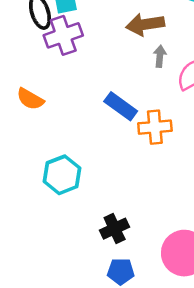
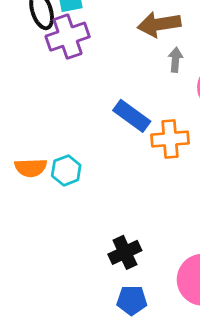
orange semicircle: (30, 99) -> (31, 168), moved, turned -32
cyan hexagon: (62, 175) -> (66, 170), moved, size x0.7

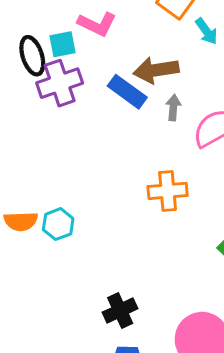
blue rectangle: (132, 116) -> (127, 92), moved

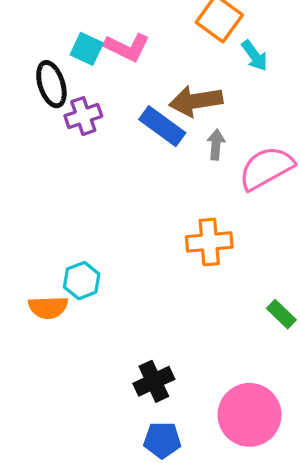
cyan square: (63, 44) -> (87, 49), moved, turned 36
purple cross: (60, 83) -> (83, 116), size x0.7
orange semicircle: (21, 221) -> (48, 307), moved

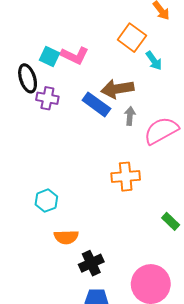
purple cross: (83, 116) -> (47, 98), turned 30
orange semicircle: (48, 307) -> (66, 237), moved

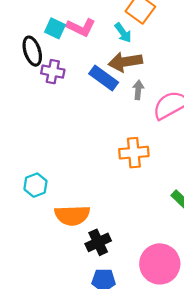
cyan arrow: (154, 61) -> (123, 33), moved
cyan hexagon: (46, 201) -> (35, 185), moved
orange semicircle: (66, 237) -> (72, 215), size x1.4

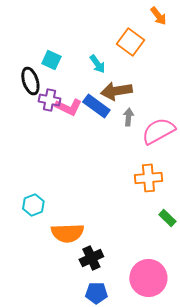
pink L-shape: (81, 27) -> (68, 107), moved
cyan arrow: (123, 33) -> (97, 64), moved
orange cross: (134, 153) -> (148, 178), moved

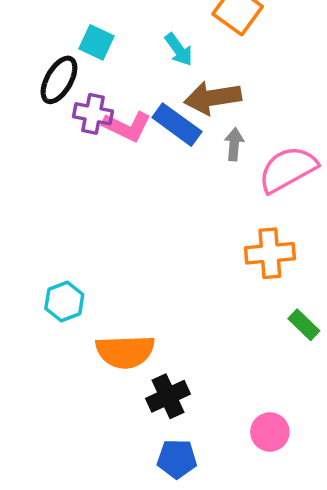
black ellipse: (30, 81) -> (59, 80), turned 48
pink circle: (148, 278) -> (270, 432), size x0.6

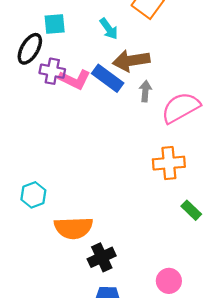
cyan square: (97, 42) -> (55, 24), turned -30

